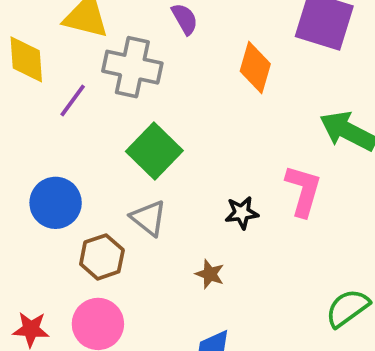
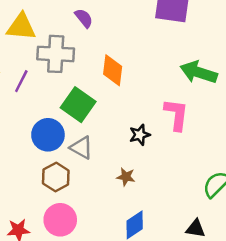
orange diamond: (255, 68) -> (113, 70), moved
blue circle: (56, 203) -> (48, 135), moved

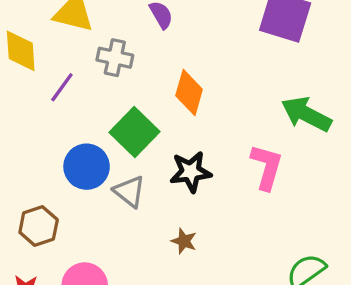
gray cross: (56, 54) -> (115, 58), size x0.7
black star: (140, 135) -> (191, 172), moved, size x1.4
brown hexagon: (56, 177) -> (39, 226), moved

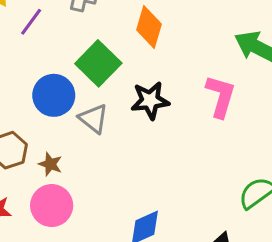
brown star: (184, 241) -> (50, 164), moved

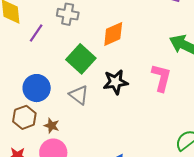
orange diamond: (149, 27) -> (113, 34), turned 52
blue circle: (54, 95) -> (37, 88), moved

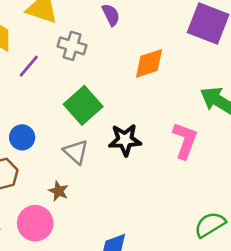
orange diamond: (113, 34) -> (149, 63), moved
blue circle: (37, 88) -> (22, 137), size x0.7
brown star: (52, 126) -> (58, 191), moved

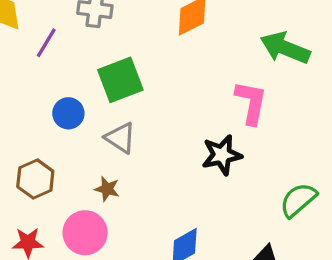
green square: (83, 105) -> (120, 80), turned 30
blue circle: (22, 137) -> (68, 113), moved
black star: (125, 140) -> (222, 155), moved

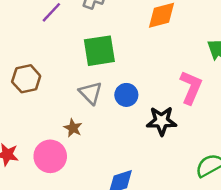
blue circle: (68, 113) -> (126, 95), moved
brown hexagon: (35, 179) -> (26, 79), moved

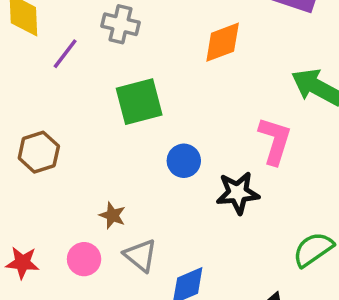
gray triangle: (91, 93) -> (140, 255), moved
pink circle: (50, 156) -> (84, 259), size x0.7

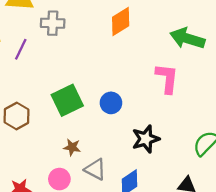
green square: (139, 102) -> (67, 100), moved
black star: (238, 193) -> (146, 139), moved

